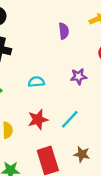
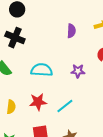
cyan semicircle: (36, 82) -> (42, 70), size x1.5

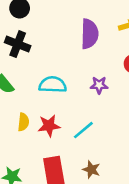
purple semicircle: (71, 31) -> (90, 34), size x1.6
yellow semicircle: (11, 107) -> (23, 122), moved

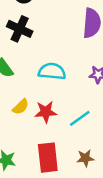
yellow semicircle: (23, 122) -> (21, 107), turned 36
brown star: (91, 170) -> (85, 158), turned -30

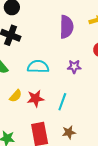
cyan line: (80, 118) -> (62, 102), turned -30

